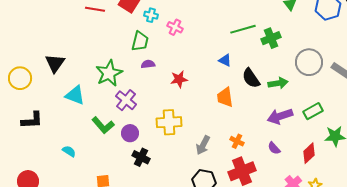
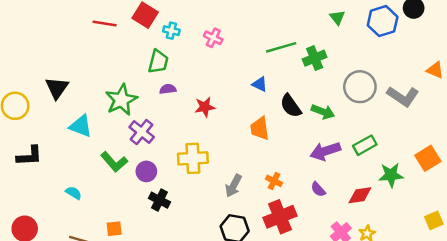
pink cross: (175, 27) -> (213, 38), moved
green arrow: (278, 83) -> (323, 112), turned 30
red diamond: (309, 153) -> (360, 195), turned 35

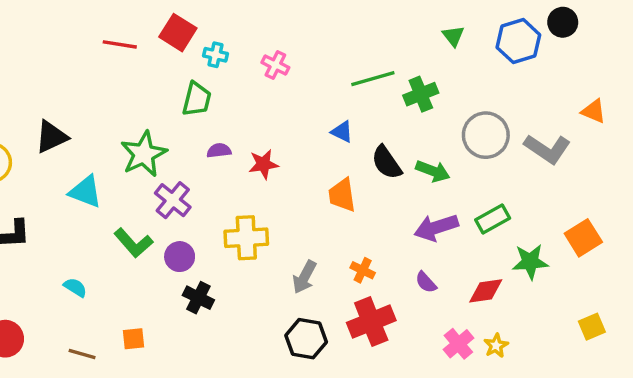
black triangle: (57, 88) -> (51, 137), turned 30
purple semicircle: (168, 89) -> (219, 151), moved

